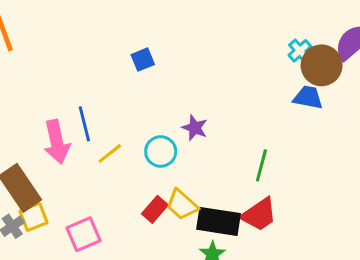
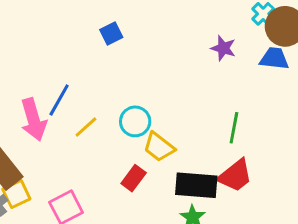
blue line: (84, 124) -> (59, 100), turned 48
purple star: (195, 128) -> (223, 48), moved
yellow trapezoid: (182, 205) -> (159, 147), moved

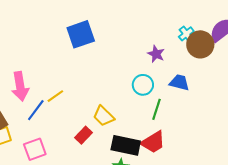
blue square: (111, 33) -> (81, 34), size x1.8
blue trapezoid: (274, 59) -> (179, 83), moved
blue line: (59, 100) -> (36, 110), moved
cyan circle: (135, 121) -> (143, 85), moved

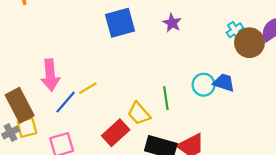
purple star: (156, 54) -> (172, 23), moved
cyan circle: (143, 85) -> (204, 85), moved
green line: (156, 109) -> (166, 98), moved, turned -30
red rectangle: (84, 135) -> (116, 133), size x1.4

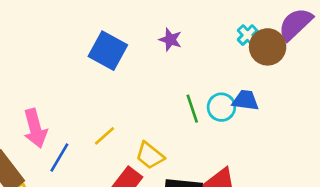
blue square: (120, 23) -> (108, 51), turned -36
yellow line: (88, 88) -> (104, 136), moved
green line: (166, 98) -> (192, 109), moved

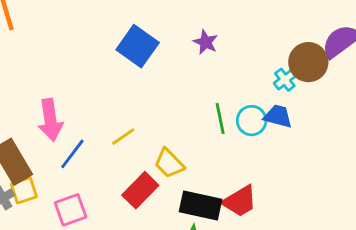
cyan cross: (248, 35) -> (285, 80), moved

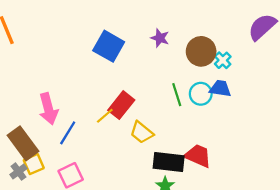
brown circle: (308, 62) -> (201, 51), moved
red rectangle: (140, 190) -> (121, 105), moved
red trapezoid: (240, 201) -> (198, 156), turned -120

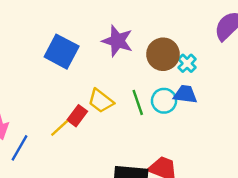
purple star: (160, 38) -> (117, 41), size x1.5
red rectangle: (121, 105) -> (77, 116), size x0.7
yellow trapezoid: (142, 132) -> (101, 101), moved

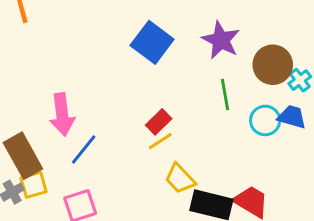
yellow trapezoid: (101, 101) -> (180, 179), moved
green line: (138, 102) -> (225, 95), moved
yellow line: (60, 128) -> (160, 141), moved

